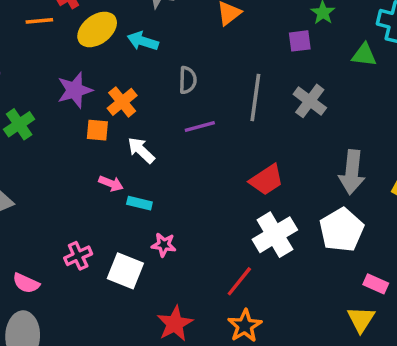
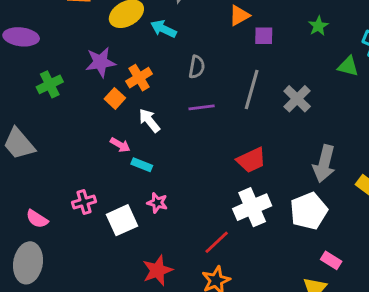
purple square: (300, 41) -> (264, 36), moved
orange square: (97, 130) -> (115, 98), turned 30
white square: (125, 271) -> (122, 220), turned 36

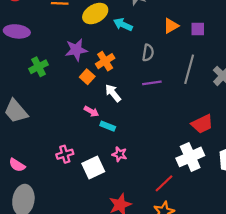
orange triangle: (239, 15) -> (171, 26), moved
red trapezoid: (251, 160) -> (202, 124), moved
pink semicircle: (37, 219) -> (17, 165), moved

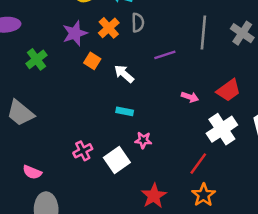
gray semicircle: (148, 53) -> (138, 23), moved
orange cross: (105, 61) -> (109, 28), moved
pink arrow: (91, 111) -> (190, 97), moved

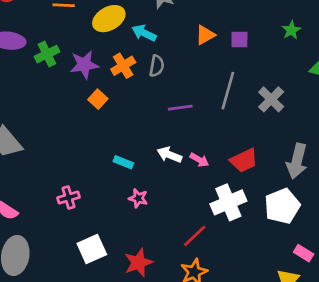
green cross: (36, 59) -> (47, 54), moved
white arrow: (124, 74) -> (169, 155), moved, turned -30
white square: (117, 160) -> (92, 249), moved

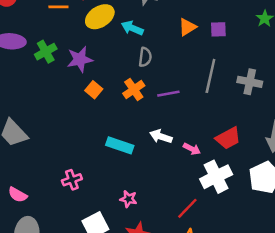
orange cross: (123, 66) -> (134, 89), moved
gray cross: (271, 99) -> (250, 82), turned -30
pink arrow: (199, 160) -> (192, 149), moved
cyan rectangle: (123, 162) -> (120, 145), size x1.5
pink star: (138, 198) -> (128, 199), moved

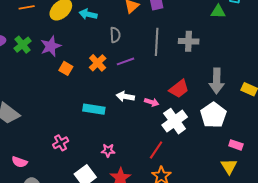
gray semicircle: (145, 57) -> (115, 35), moved

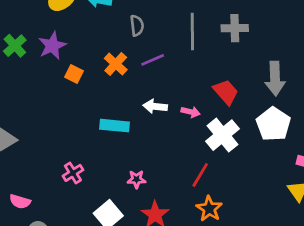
red trapezoid: (179, 89) -> (226, 92), turned -90

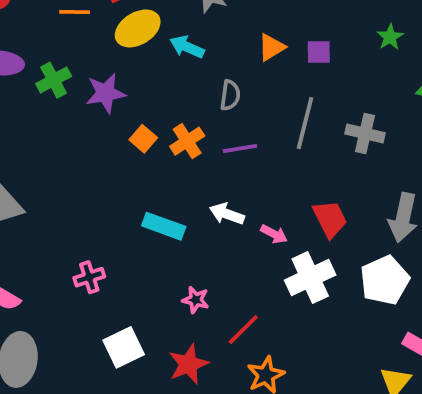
orange square: (74, 74) -> (143, 139), moved
red line: (200, 175) -> (243, 330), moved
pink star: (136, 179) -> (196, 300), moved

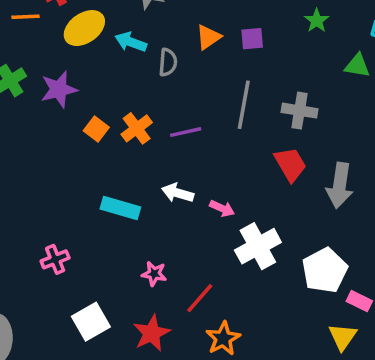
gray semicircle: (230, 95) -> (168, 62), moved
red trapezoid: (330, 219) -> (290, 164), moved
white pentagon: (385, 280) -> (325, 270), moved

